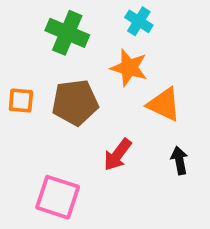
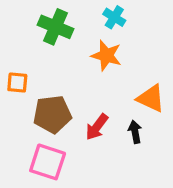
brown pentagon: (75, 102) -> (52, 114), moved
orange triangle: (164, 104) -> (151, 98), moved
black arrow: (179, 160) -> (135, 132), moved

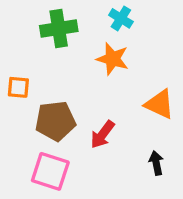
green cross: (55, 27) -> (59, 29), turned -32
black arrow: (135, 132) -> (156, 163), moved

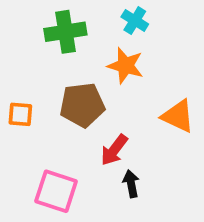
orange square: (18, 87) -> (20, 114), moved
brown pentagon: (55, 121) -> (82, 105), moved
black arrow: (156, 163) -> (131, 184), moved

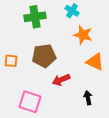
orange star: (125, 66) -> (83, 35), moved
red arrow: (114, 150) -> (61, 80), turned 30
black arrow: (131, 184) -> (88, 98), moved

